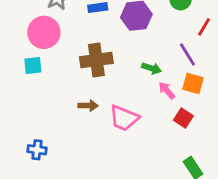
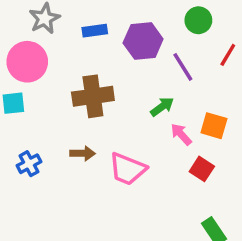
purple line: (187, 54) -> (183, 67), moved
green arrow: (152, 68) -> (162, 107), turned -54
blue cross: (37, 150) -> (29, 164), moved, turned -36

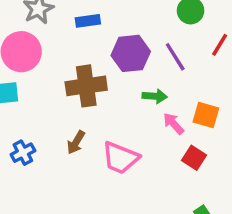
purple hexagon: (143, 41) -> (131, 53), moved
green arrow: (162, 107) -> (155, 96), turned 40
brown arrow: (83, 153) -> (76, 142), turned 120

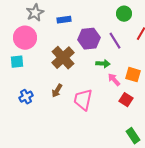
brown cross: (86, 86) -> (63, 58), turned -35
pink trapezoid: (120, 158) -> (83, 100), turned 80

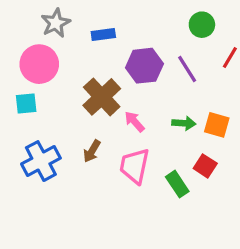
green arrow: (103, 64) -> (184, 123), moved
pink arrow: (114, 80) -> (135, 122), moved
blue cross: (26, 97) -> (41, 161), size x1.6
green rectangle: (133, 136) -> (177, 184), moved

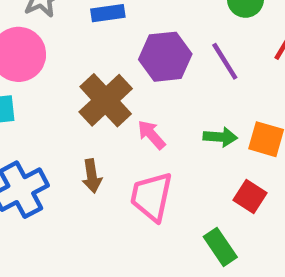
brown arrow: (92, 151) -> (92, 176), turned -40
green rectangle: (177, 184) -> (220, 247), moved

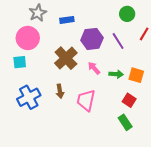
pink arrow: (151, 135) -> (94, 68), moved
green rectangle: (220, 247) -> (125, 122), moved

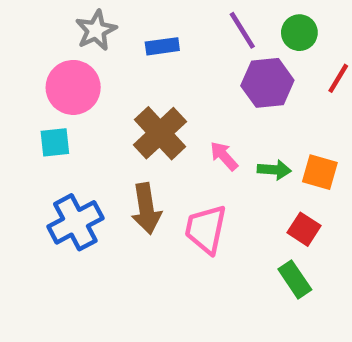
purple hexagon: (92, 39) -> (267, 83), moved
purple line: (118, 41) -> (242, 30), moved
brown arrow: (60, 91) -> (146, 209), size x1.5

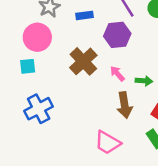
purple hexagon: (267, 83) -> (117, 35), moved
brown arrow: (146, 209) -> (125, 105), moved
pink trapezoid: (206, 229) -> (108, 143), moved, turned -72

